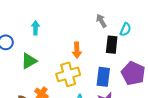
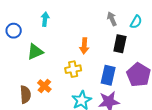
cyan semicircle: (125, 29) -> (136, 22), moved
yellow cross: (68, 74) -> (73, 69), size x0.7

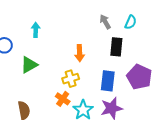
orange cross: (44, 86) -> (63, 99), moved

